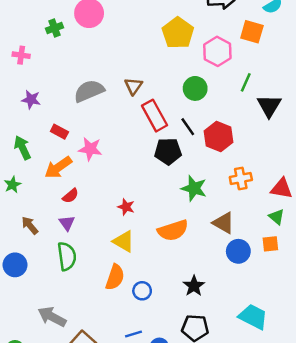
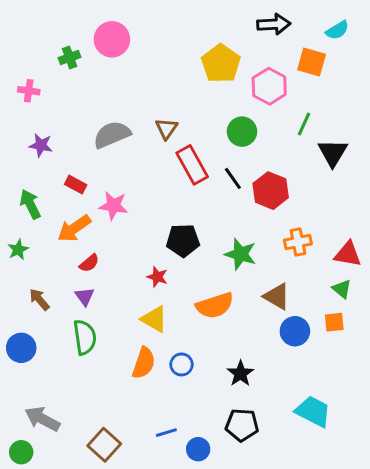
black pentagon: (168, 151) -> (183, 240), moved
blue circle: (142, 291) -> (181, 364), moved
gray arrow: (52, 317) -> (42, 419), moved

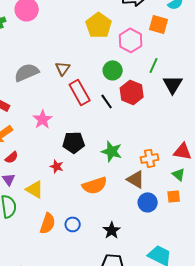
red hexagon: (271, 191) -> (132, 92), moved
pink star: (113, 206) -> (43, 119), moved, turned 30
orange cross: (298, 242) -> (150, 158), moved
yellow triangle: (154, 319) -> (35, 189), moved

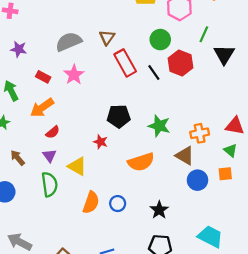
pink star: (43, 119) -> (74, 75), moved

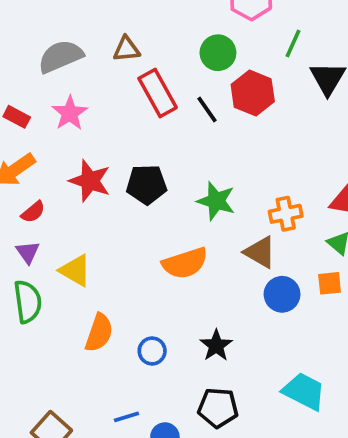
brown triangle: (107, 37) -> (126, 49), turned 49
red star: (101, 142) -> (90, 181), moved, size x1.6
blue circle: (118, 204) -> (152, 351), moved

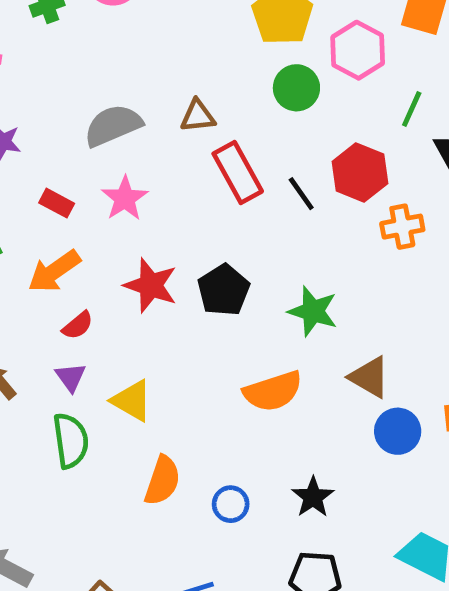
green circle: (218, 53) -> (296, 88), moved
black pentagon: (147, 184) -> (224, 290), turned -30
orange cross: (286, 214) -> (402, 227), moved

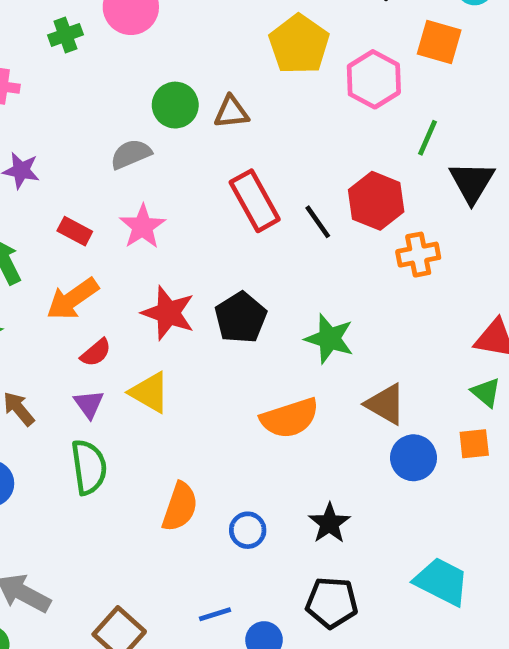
green circle: (296, 88) -> (175, 105), moved
brown triangle: (198, 116) -> (231, 112), moved
gray semicircle: (113, 125) -> (131, 154), size x0.7
yellow triangle: (132, 401) -> (150, 392), moved

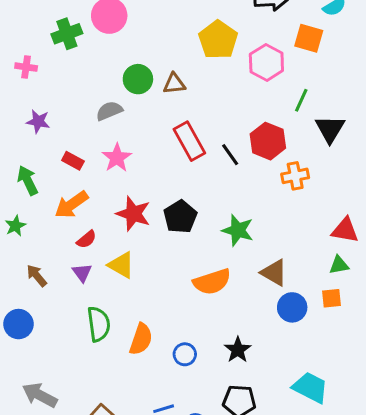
green cross: (65, 35) -> (67, 34), size x1.4
green triangle: (486, 392) -> (339, 265), turned -50
green semicircle: (89, 467) -> (99, 324), moved

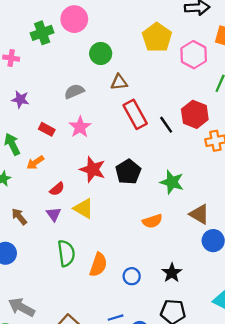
green circle: (138, 79) -> (101, 54), moved
brown triangle: (174, 84) -> (119, 82), moved
orange arrow: (71, 205) -> (35, 163), moved, size x0.7
orange semicircle: (212, 282) -> (152, 221), size x0.7

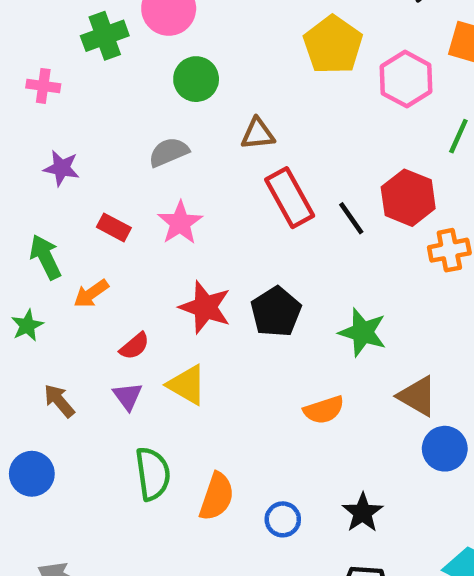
green circle: (101, 54) -> (196, 79), moved

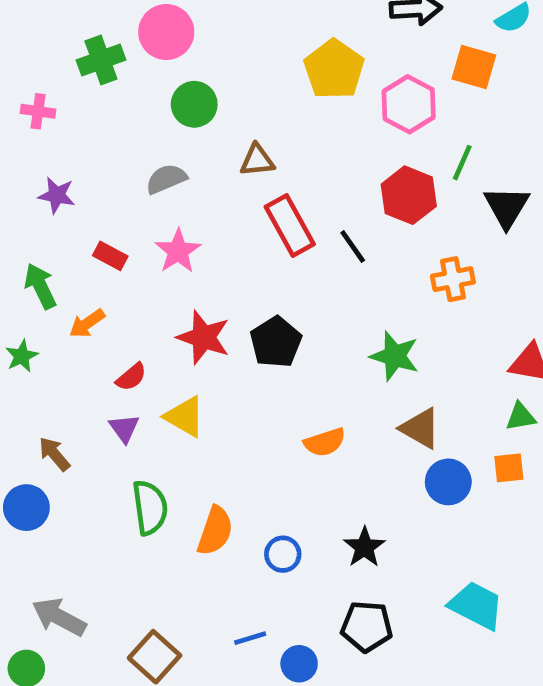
red hexagon: (408, 198) -> (409, 195), moved
green star: (363, 332) -> (395, 356), moved
brown arrow: (59, 401) -> (54, 454), moved

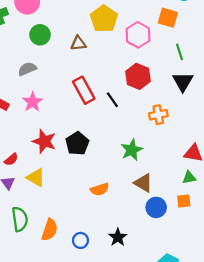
brown triangle: (257, 160) -> (78, 43), moved
green line: (462, 163) -> (180, 52), moved, turned -42
green star: (395, 356) -> (132, 150), turned 30

